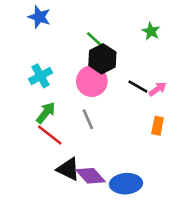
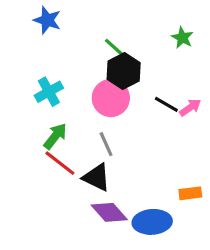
orange rectangle: (158, 126) -> (190, 193), moved, turned 72
black triangle: (68, 169) -> (97, 177), moved

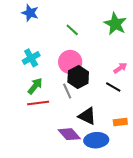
green star: (182, 38) -> (115, 24), size x1.6
black hexagon: (124, 71) -> (78, 77), moved
black line: (166, 104) -> (113, 87), moved
red line: (60, 163) -> (38, 103), turned -45
black triangle: (97, 177) -> (87, 116), moved

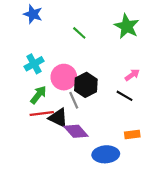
pink circle: (70, 62) -> (64, 77), moved
black triangle: (87, 116) -> (58, 118), moved
purple diamond: (69, 134) -> (76, 131), moved

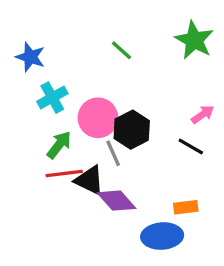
blue star: (33, 14) -> (30, 57), moved
orange rectangle: (132, 134) -> (186, 207), moved

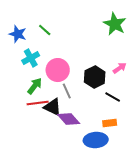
green line: (122, 50) -> (45, 30), moved
black hexagon: (132, 130) -> (95, 77), moved
black line: (191, 147) -> (113, 97), moved

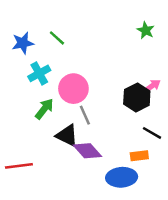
green star: (115, 24) -> (146, 30), size x0.6
blue star: (18, 34) -> (23, 43), turned -30
black hexagon: (95, 77) -> (137, 97), moved
black line: (113, 97) -> (152, 133), moved
red line: (38, 103) -> (19, 166), moved

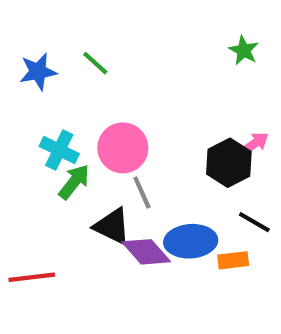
cyan cross: (39, 73) -> (59, 150), moved, turned -35
blue ellipse: (122, 177) -> (191, 241), moved

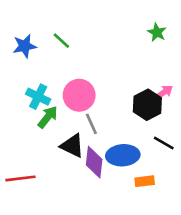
purple diamond: (146, 252) -> (94, 162), turned 48
orange rectangle: (233, 260) -> (145, 181), moved

